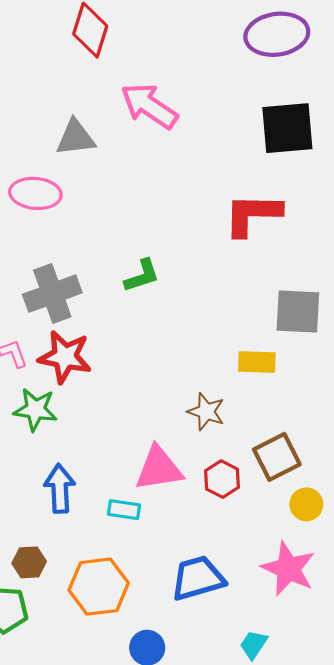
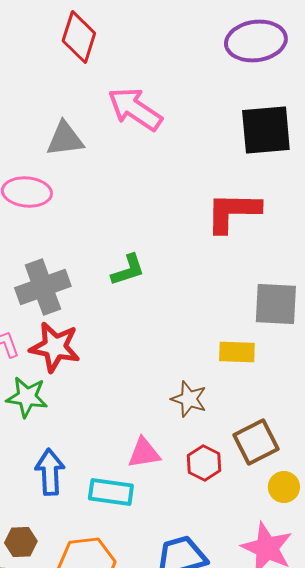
pink triangle: (159, 469) -> (144, 453), size x0.7
cyan rectangle: (124, 510) -> (111, 492), size x1.4

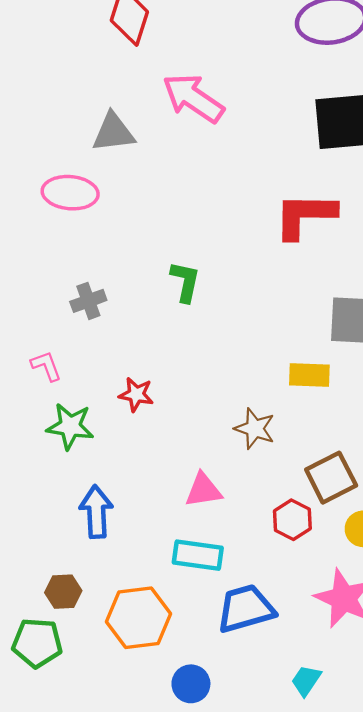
green L-shape: (128, 270) -> (185, 282), turned -60
gray cross: (43, 287) -> (88, 301), size x0.6
red star: (55, 347) -> (136, 394), moved, size x0.6
red hexagon: (204, 463) -> (292, 520), moved
cyan rectangle: (111, 492) -> (198, 555), moved

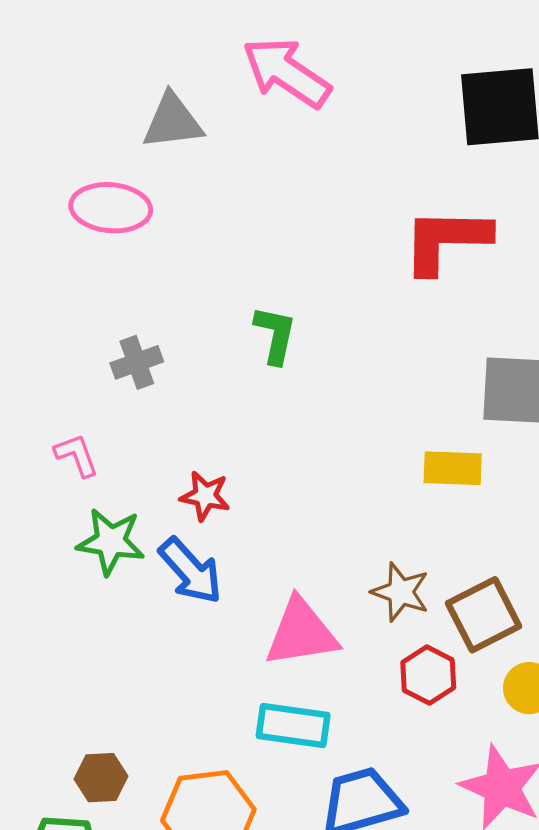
brown star: (255, 429) -> (401, 592), moved
pink triangle: (203, 490) -> (301, 633), size x1.4
blue arrow: (96, 512) -> (191, 571), moved, turned 141

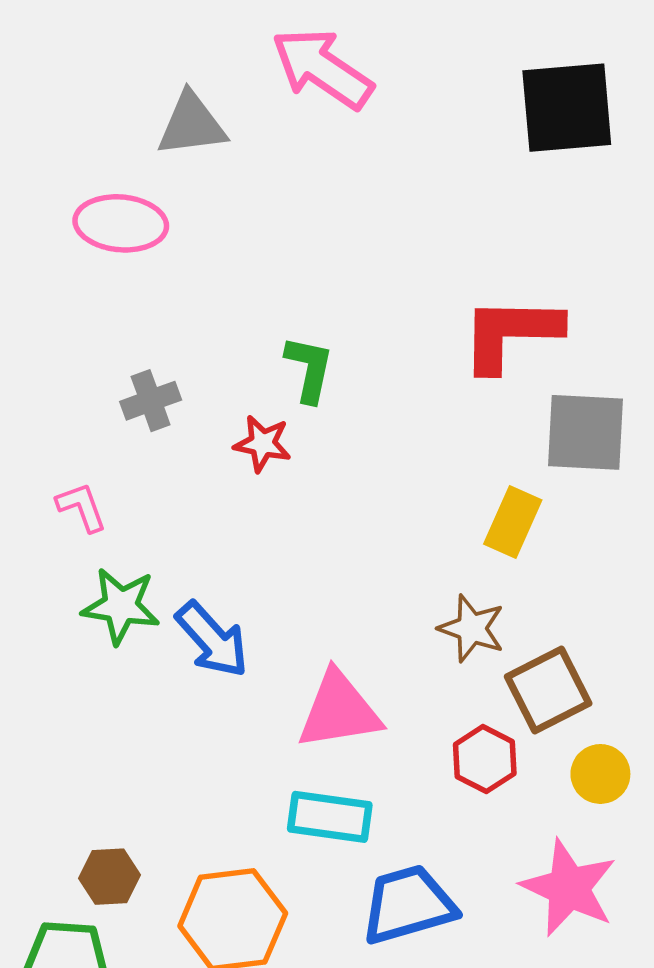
red L-shape: (446, 240) -> (511, 333), moved
yellow rectangle: (453, 468) -> (513, 522), turned -68
red star: (205, 496) -> (263, 444), moved
brown star: (401, 592) -> (472, 628), moved

